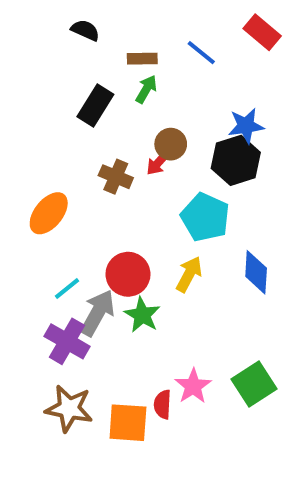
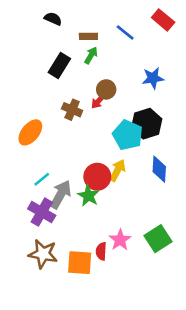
black hexagon: (236, 160) -> (147, 124), moved
red circle: (128, 274) -> (97, 177), moved

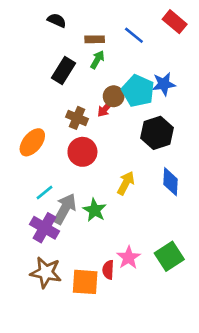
cyan pentagon: (128, 135) -> (138, 91), moved
red circle: (97, 177) -> (82, 152), moved

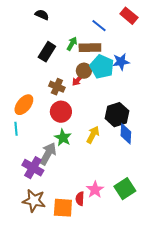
brown rectangle: (95, 39) -> (90, 48), moved, size x1.5
black hexagon: (157, 133) -> (117, 115), moved
cyan line: (44, 192) -> (16, 129), moved, turned -56
green star: (95, 210) -> (63, 138), moved

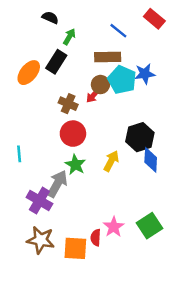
green arrow: (72, 44) -> (69, 37), moved
orange ellipse: (24, 105) -> (29, 73), moved

